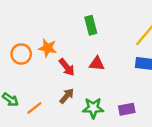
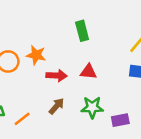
red arrow: (67, 67) -> (57, 75), turned -48
green star: (93, 108) -> (92, 107), moved

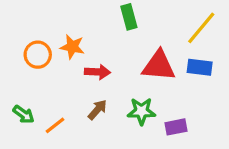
red triangle: (88, 72) -> (159, 66), moved, size x1.6

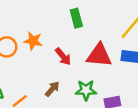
red arrow: (97, 72) -> (63, 57), moved, turned 48

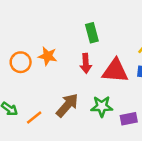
red arrow: (63, 57) -> (86, 63), moved, turned 36
brown arrow: (52, 89) -> (67, 105), size x1.5

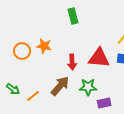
green rectangle: (92, 33) -> (73, 16), moved
red arrow: (86, 63) -> (72, 62), moved
purple rectangle: (129, 119) -> (104, 103), moved

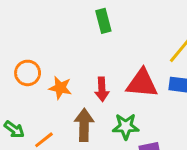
orange star: (44, 46) -> (60, 88), moved
brown arrow: (60, 86) -> (84, 125), turned -40

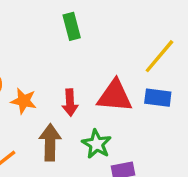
green star: (126, 126) -> (97, 144), turned 30

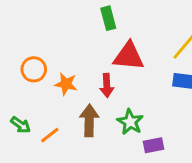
red triangle: (115, 96) -> (129, 56), moved

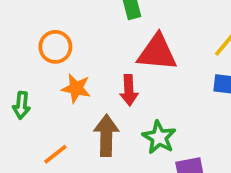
orange circle: (34, 69) -> (55, 47), moved
green arrow: (21, 125) -> (21, 105), moved, turned 60

